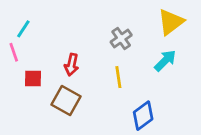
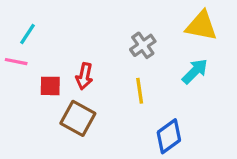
yellow triangle: (171, 22) -> (201, 26), turned 48
pink line: (14, 52) -> (16, 62), turned -60
red square: (33, 78) -> (50, 86), moved

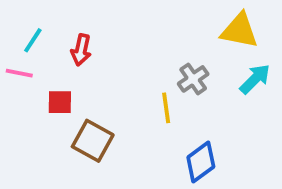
gray cross: (143, 45) -> (193, 79), moved
cyan arrow: (195, 71) -> (255, 79), moved
red arrow: (84, 76) -> (81, 50), moved

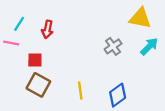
yellow line: (166, 108) -> (80, 91), moved
brown square: (93, 141) -> (38, 85), moved

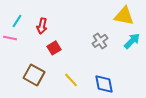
red square: (35, 60) -> (54, 48), moved, turned -32
yellow line: (80, 91) -> (71, 80), turned -35
blue diamond: (118, 95) -> (104, 84), turned -65

